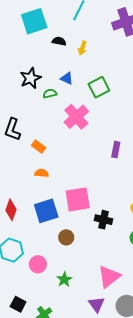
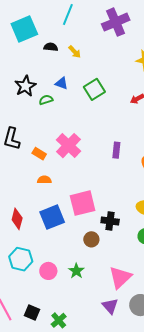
yellow arrow: (82, 48) -> (75, 52), turned -56
pink cross: (76, 117) -> (68, 146), moved
brown circle: (66, 237) -> (91, 239), moved
green star: (64, 279) -> (76, 271), moved

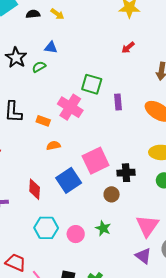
green square: (94, 89) -> (92, 84), moved, turned -30

